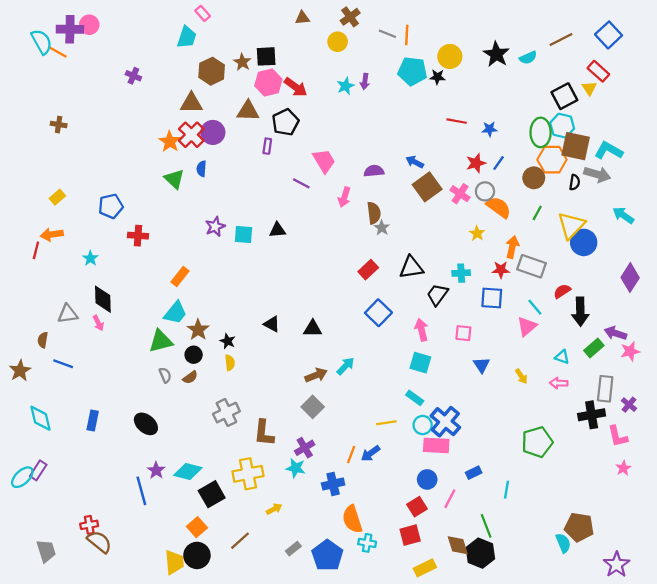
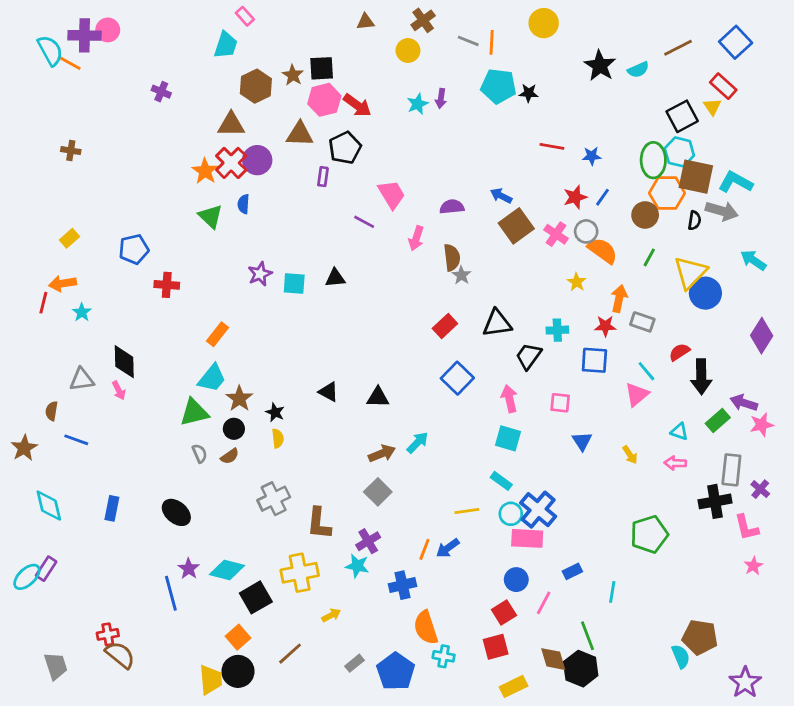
yellow circle: (450, 56) -> (544, 23), moved
cyan star: (90, 258) -> (82, 312), moved
gray rectangle: (531, 266) -> (642, 322), size x0.7

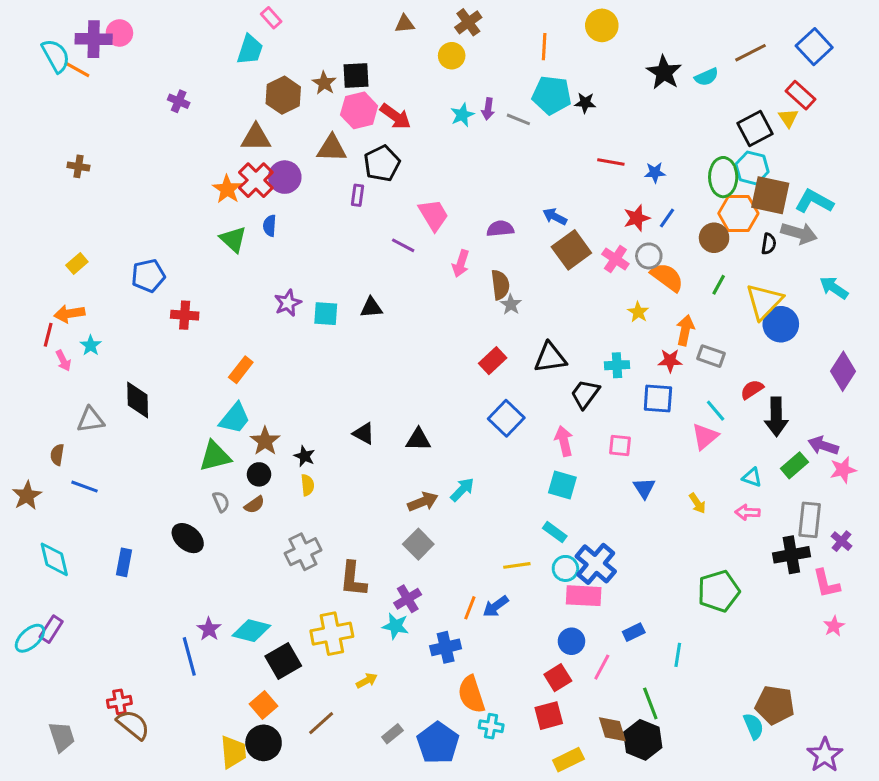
gray line: (468, 41) -> (518, 119), moved
pink arrow: (119, 390) -> (63, 361), moved
black ellipse: (176, 512) -> (188, 538), moved

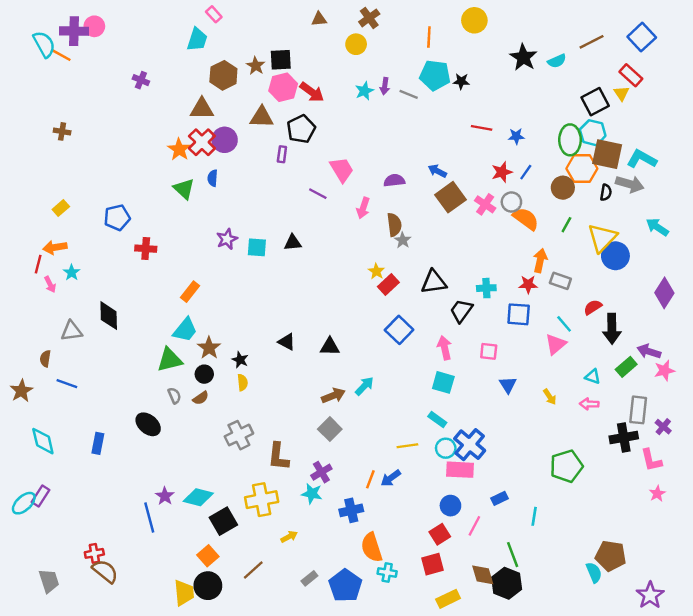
yellow star: (638, 312) -> (376, 271), moved

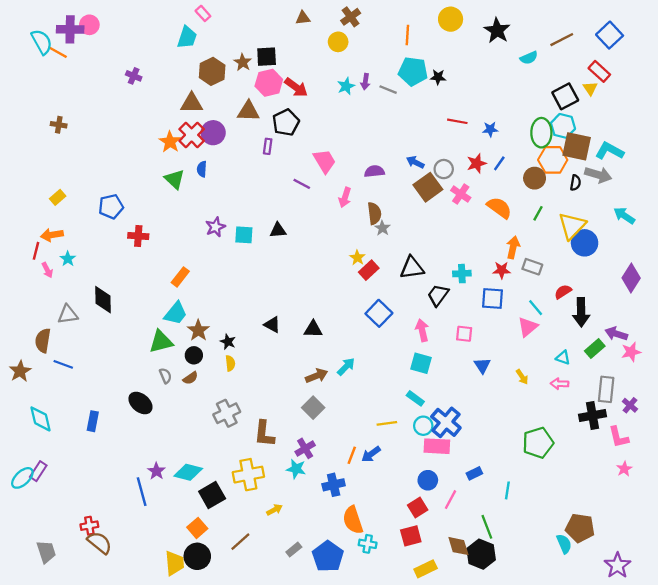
black star: (523, 57) -> (497, 30), moved
gray circle: (511, 202) -> (444, 169), moved
brown semicircle: (45, 359) -> (43, 341), size x1.5

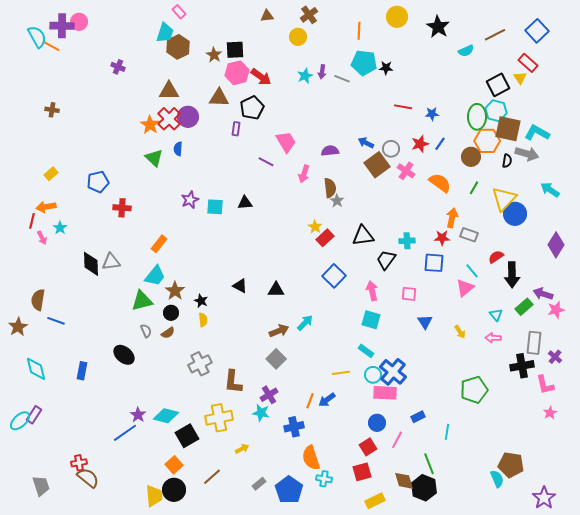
brown hexagon: (212, 71) -> (178, 47), moved
gray triangle: (68, 314) -> (111, 262), moved
cyan triangle: (563, 358) -> (496, 315), turned 32
blue line: (142, 492) -> (125, 433), turned 70

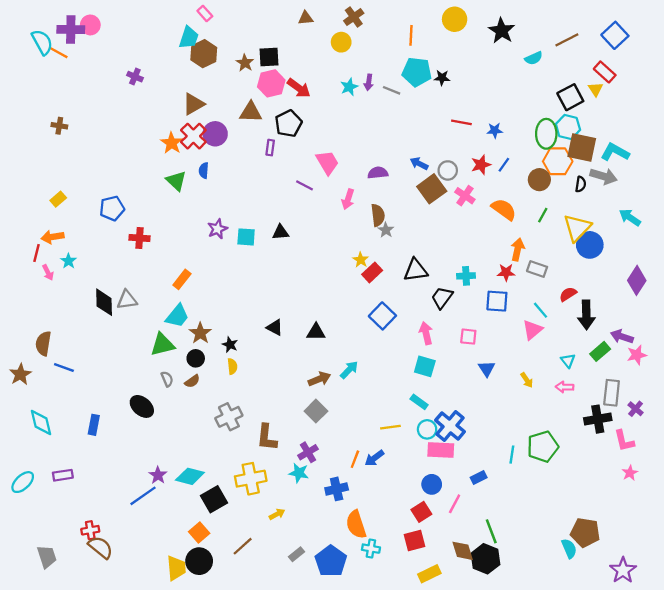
brown triangle: (169, 91) -> (193, 104), turned -30
purple rectangle: (34, 415) -> (63, 475), moved, turned 48
cyan line: (447, 432) -> (512, 455), moved

